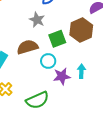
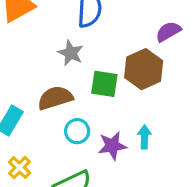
green square: (57, 39) -> (104, 84), turned 30
cyan circle: (48, 61) -> (77, 131), moved

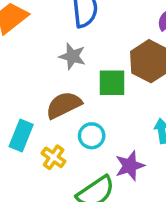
purple star: (112, 146) -> (130, 166), moved
yellow cross: (20, 168) -> (54, 157), moved

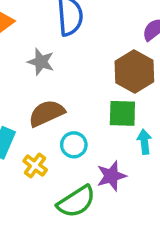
gray star: (72, 56) -> (41, 62), moved
green square: (112, 83) -> (122, 113), moved

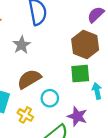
gray star: (41, 62) -> (22, 45), turned 30
purple star: (111, 176) -> (77, 116), turned -30

